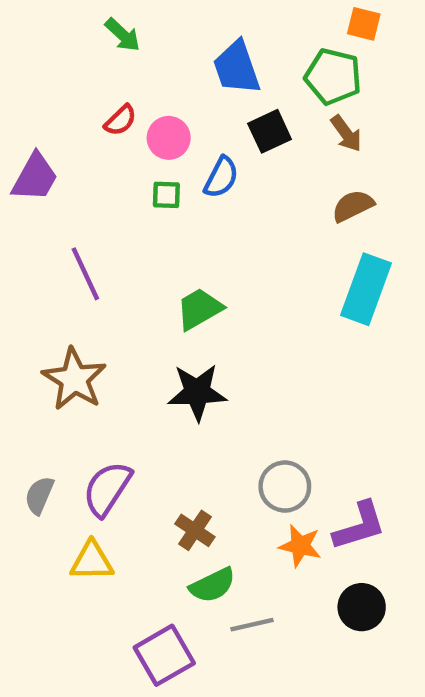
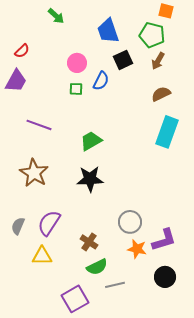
red semicircle: (120, 120) -> (22, 51), moved
brown arrow: (346, 133) -> (158, 61), turned 66
purple line: (85, 274) -> (39, 125), turned -45

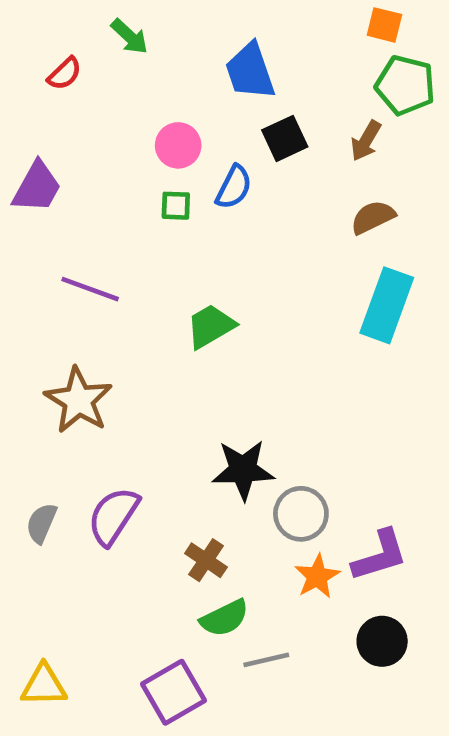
green pentagon: (152, 35) -> (405, 85), moved
red semicircle: (22, 51) -> (65, 74), moved
black star: (90, 179) -> (243, 470), moved
orange star: (137, 249) -> (317, 576), turned 30
yellow triangle: (42, 256) -> (44, 685), moved

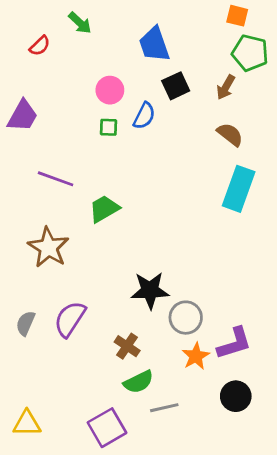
brown semicircle: (373, 217) -> (230, 134), turned 64
green trapezoid: (211, 326) -> (104, 209), moved

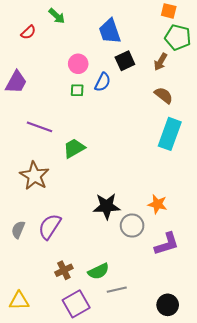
brown cross: (127, 346) -> (64, 270), moved, turned 30
orange star: (196, 356) -> (157, 204), moved, turned -30
black circle: (236, 396) -> (168, 305), moved

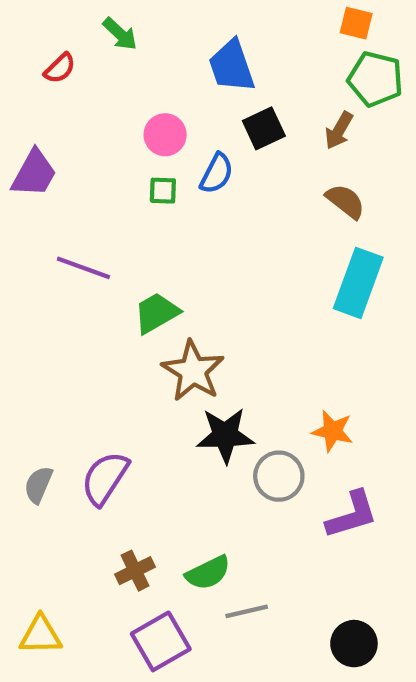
brown star: (34, 176) -> (193, 371), moved

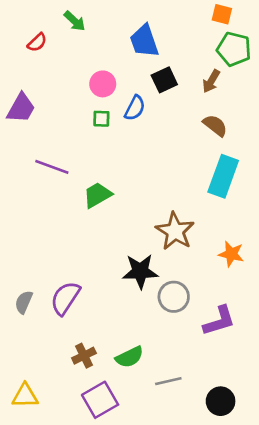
brown star: (193, 371) -> (175, 231), moved
orange star: (333, 431) -> (231, 254), moved
gray line: (247, 611) -> (168, 381), moved

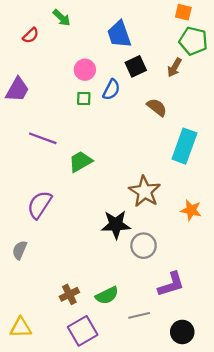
brown semicircle: (215, 125) -> (157, 107), moved
purple semicircle: (65, 298) -> (40, 205), moved
purple L-shape: (219, 321) -> (171, 284), moved

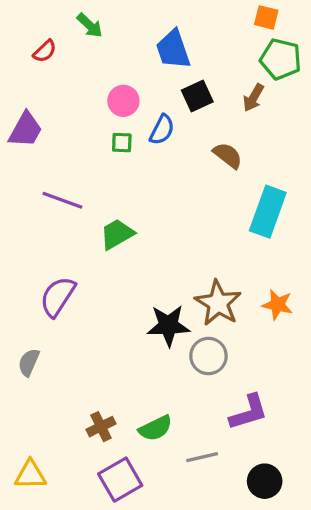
brown star: (145, 191) -> (218, 303), moved

